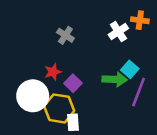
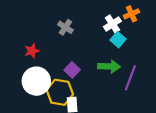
orange cross: (140, 20) -> (131, 14), turned -32
cyan square: (130, 69) -> (118, 40), moved
red star: (53, 72) -> (32, 51), moved

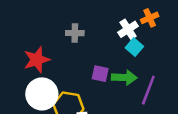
gray cross: (65, 27) -> (75, 33), turned -32
red star: (32, 51) -> (37, 60), size x1.5
purple square: (72, 70) -> (100, 74), moved, turned -32

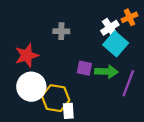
cyan square: (134, 47) -> (116, 44), size x1.5

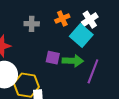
orange cross: (129, 17) -> (62, 19), moved
white cross: (110, 28) -> (90, 20), moved

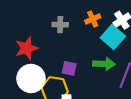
purple square: (53, 58) -> (69, 68), moved

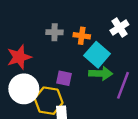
orange cross: (93, 19) -> (82, 36), moved, turned 32
cyan square: (113, 37) -> (97, 55), moved

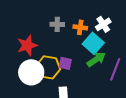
white cross: (119, 27) -> (103, 24), moved
green arrow: (101, 74) -> (96, 59), turned -36
yellow hexagon: (49, 101) -> (48, 67), moved

